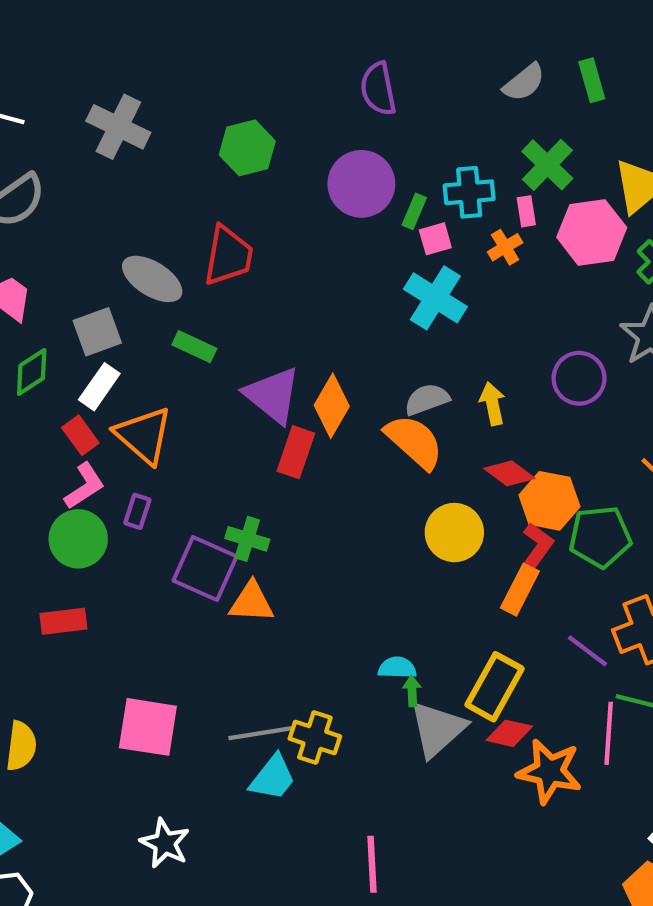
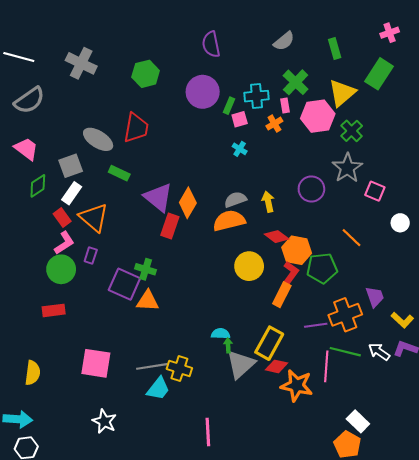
green rectangle: (592, 80) -> (335, 49), moved
cyan cross: (435, 298) -> (240, 149), size x0.5
orange semicircle: (414, 442) -> (229, 221), turned -56
purple line: (587, 651) -> (316, 325), turned -45

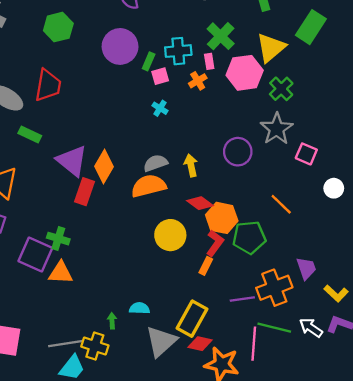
orange rectangle: (282, 295) -> (206, 266), size x0.7
green arrow: (228, 345) -> (112, 321), moved

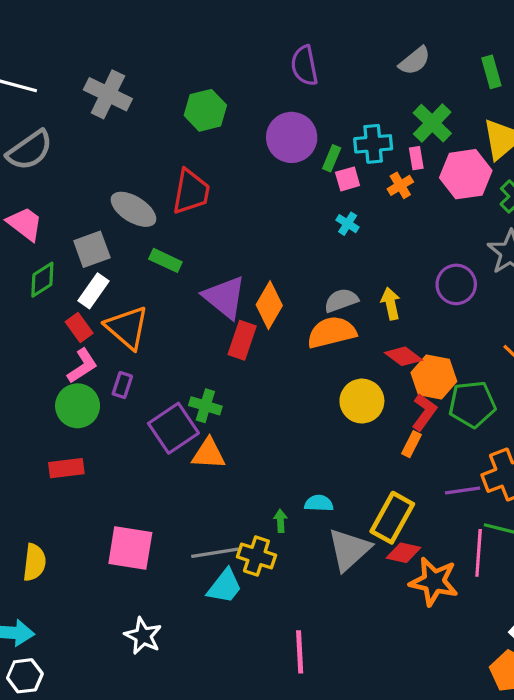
purple square: (35, 255) -> (173, 428), turned 32

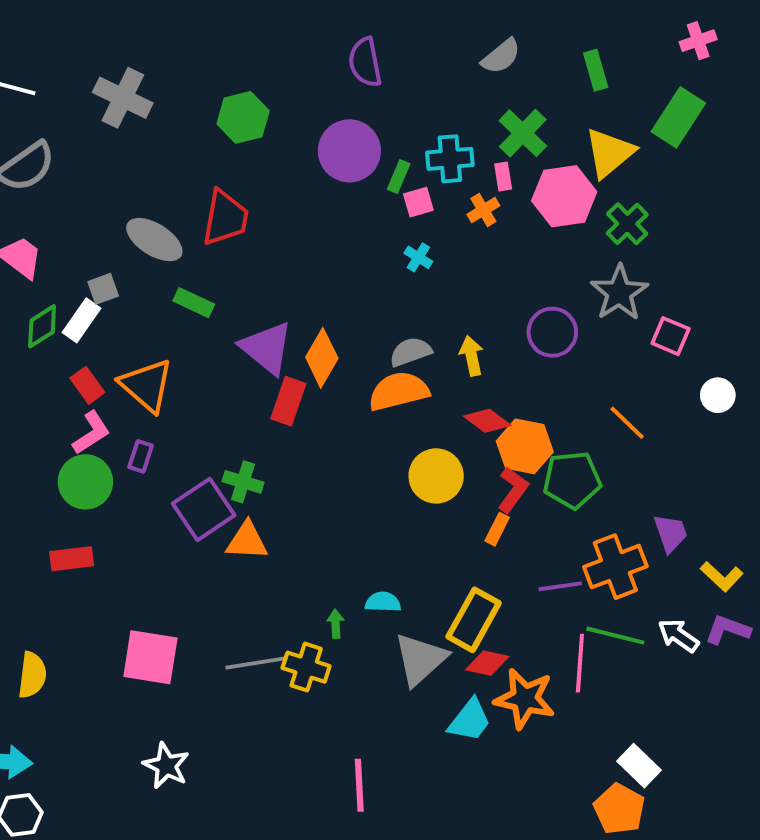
gray square: (92, 249) -> (103, 289), size x0.7
white rectangle: (94, 291) -> (81, 320), moved
cyan trapezoid: (225, 586) -> (470, 720), moved

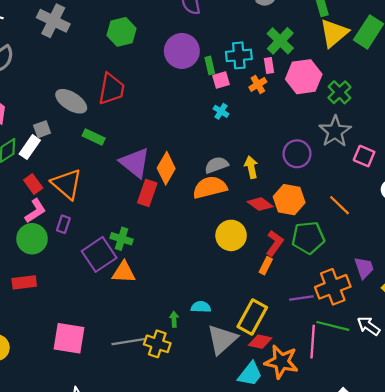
yellow triangle: (609, 153) -> (334, 33), moved
green rectangle: (399, 177) -> (210, 65), turned -36
orange hexagon: (525, 446) -> (289, 200), moved

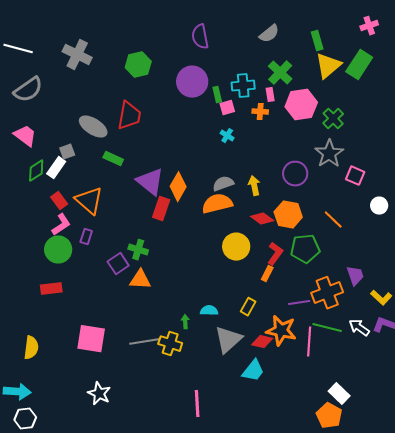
orange cross: (258, 84) -> (260, 112), turned 35
purple square: (99, 254) -> (118, 264), size x0.7
yellow rectangle: (252, 317) -> (248, 307), moved, size x0.6
orange star: (281, 362) -> (281, 331), moved

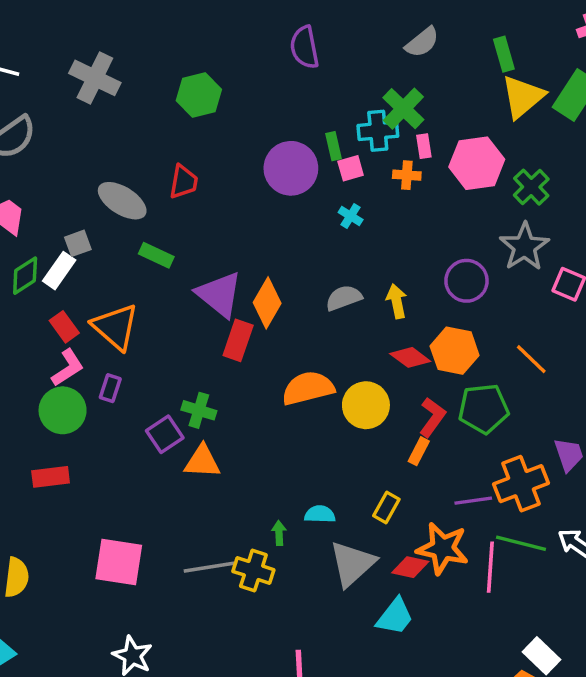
green cross: (280, 73) -> (403, 109), moved
purple circle: (192, 82) -> (291, 168), moved
red trapezoid: (129, 116) -> (184, 182), size x0.7
orange semicircle: (217, 204) -> (308, 388), moved

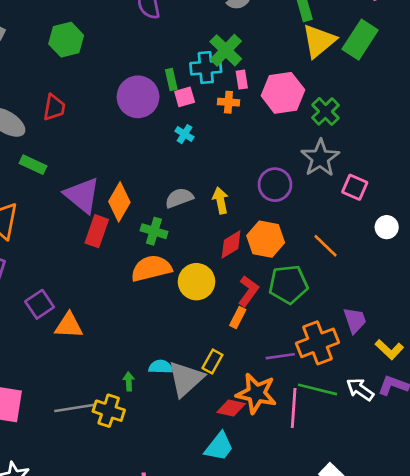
red diamond: (410, 357) -> (231, 244), turned -68
green cross: (199, 410) -> (154, 231), moved
gray triangle: (352, 564) -> (186, 379), moved

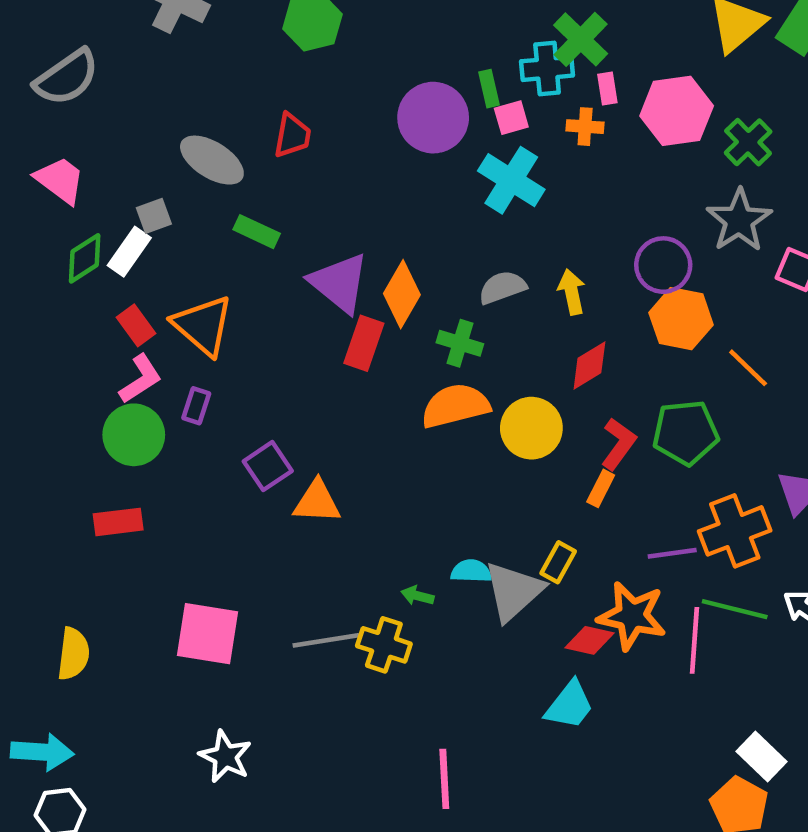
cyan cross: (185, 134) -> (511, 180), size x2.0
orange hexagon: (266, 239) -> (681, 319), moved
green arrow: (129, 381) -> (417, 596), turned -72

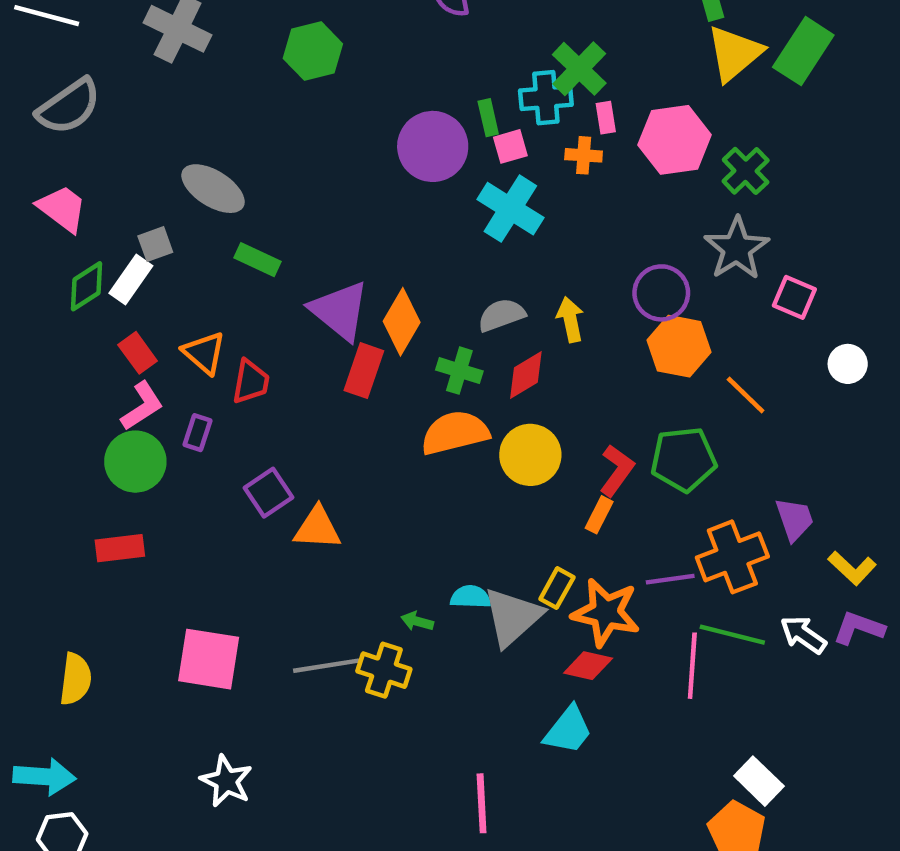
red trapezoid: (292, 135) -> (251, 382), moved
orange triangle: (203, 325) -> (204, 353), size x0.7
red diamond: (589, 366) -> (526, 375), moved
orange star: (632, 616) -> (606, 612), moved
pink line: (444, 779) -> (482, 803), moved

